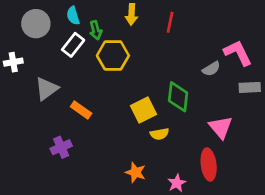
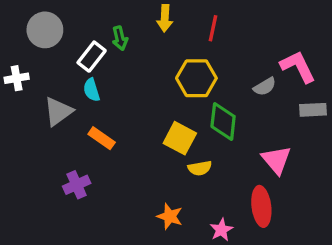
cyan semicircle: (73, 16) -> (92, 90), moved
yellow hexagon: (113, 56) -> (196, 78), moved
yellow square: (144, 110) -> (180, 138), turned -35

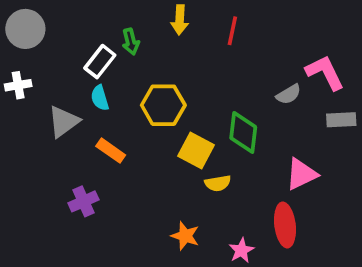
gray circle: (45, 30) -> (25, 29), moved
yellow hexagon: (196, 78) -> (163, 105), moved
pink triangle: (276, 160) -> (301, 174), turned 44

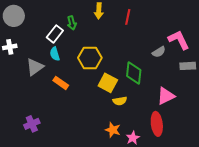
purple cross: (83, 201) -> (32, 124), moved
orange star: (185, 236) -> (113, 130), moved

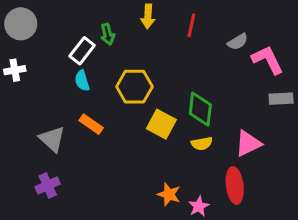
gray semicircle: (159, 52) -> (238, 42), moved
gray triangle: (35, 67) -> (52, 139), moved, turned -42
yellow semicircle: (120, 101) -> (202, 144), moved

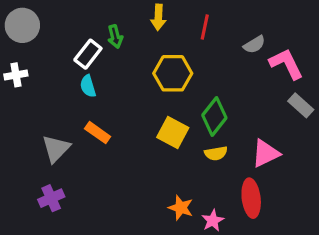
yellow hexagon: (134, 87) -> (173, 73), moved
gray rectangle: (281, 99) -> (301, 105), turned 45
green diamond: (200, 109) -> (214, 117), turned 32
gray triangle: (52, 139) -> (56, 149), turned 32

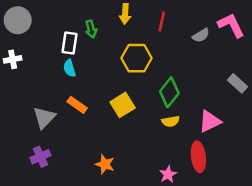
white rectangle: (88, 54) -> (69, 43), turned -30
pink L-shape: (286, 64) -> (231, 25), moved
yellow square: (173, 133) -> (123, 105), moved, turned 30
orange star: (181, 208) -> (105, 164), moved

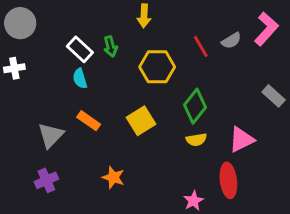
red line: (162, 21) -> (201, 46), moved, turned -42
pink L-shape: (231, 25) -> (266, 29), turned 68
green arrow: (91, 29) -> (110, 46), moved
white rectangle: (69, 43) -> (80, 49), turned -55
orange star: (105, 164) -> (113, 177), moved

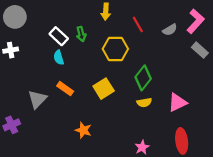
red line: (201, 46) -> (138, 24), moved
gray rectangle: (274, 96) -> (200, 50), moved
purple cross: (46, 180) -> (12, 125), moved
red ellipse: (228, 180) -> (182, 141), moved

